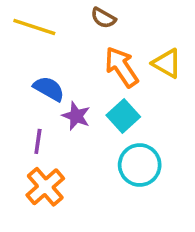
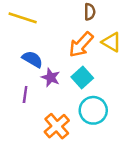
brown semicircle: (103, 18) -> (90, 12), moved, turned -119
orange arrow: (121, 67) -> (81, 45), turned -104
orange cross: (45, 187) -> (57, 126), moved

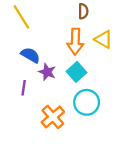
yellow line: (23, 18) -> (21, 17), turned 40
orange arrow: (81, 45) -> (75, 42), turned -40

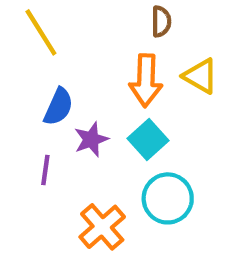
blue semicircle: (30, 55) -> (58, 107), turned 84
purple star: (47, 72) -> (91, 139), turned 30

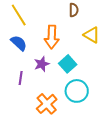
orange arrow: (146, 80) -> (52, 37), moved
blue semicircle: (58, 107) -> (19, 43), moved, turned -72

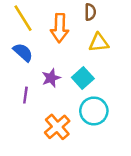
yellow triangle: (92, 35) -> (99, 43), moved, turned -36
orange arrow: (52, 37) -> (60, 28), moved

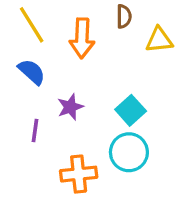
yellow triangle: (99, 43) -> (159, 40), moved
cyan square: (83, 78) -> (131, 110), moved
orange cross: (57, 127) -> (79, 174), turned 35

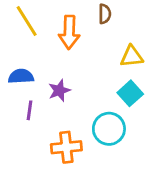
yellow triangle: (159, 40) -> (132, 56), moved
blue semicircle: (32, 72) -> (21, 76), moved, turned -45
cyan square: (131, 110) -> (130, 93), moved

